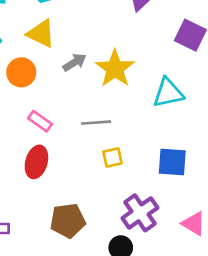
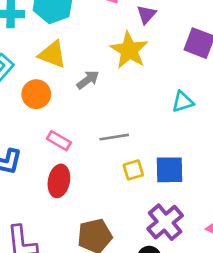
yellow star: (115, 69) -> (129, 50), moved
cyan triangle: (168, 93) -> (183, 102), size x0.7
blue square: (172, 162) -> (170, 170), moved

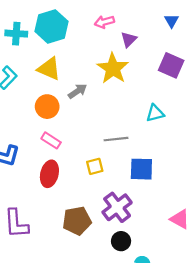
orange circle: (36, 94) -> (47, 107), moved
gray line: (114, 137) -> (116, 139), moved
yellow square: (133, 170) -> (95, 166), moved
purple cross: (165, 222) -> (117, 207), moved

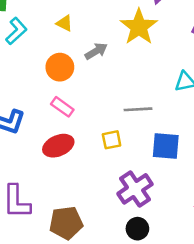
yellow triangle: (49, 69) -> (65, 23), size x0.6
red ellipse: (49, 174) -> (58, 146), turned 50
brown pentagon: (77, 221) -> (66, 223), moved

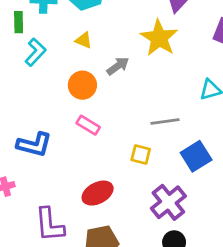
yellow square: (112, 140) -> (141, 154), turned 30
red ellipse: (58, 146) -> (98, 193), moved
blue square: (166, 146) -> (196, 156), turned -32

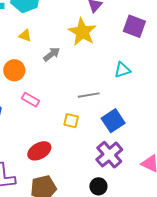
orange circle: (82, 85) -> (14, 70), moved
purple cross: (168, 202) -> (109, 155), moved

